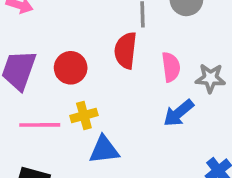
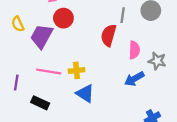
red circle: (71, 68) -> (63, 18), moved
blue triangle: (104, 150) -> (85, 93), turned 30

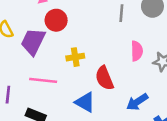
red semicircle: (109, 35) -> (104, 78), moved, turned -35
yellow cross: (77, 70) -> (75, 57), moved
blue arrow: (134, 79) -> (137, 102), moved

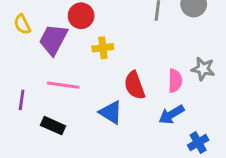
pink semicircle: (137, 51) -> (175, 81), moved
yellow cross: (75, 57) -> (103, 48), moved

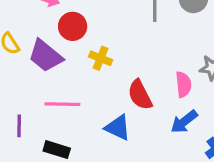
purple trapezoid: (53, 39) -> (46, 56), turned -72
yellow cross: (103, 48) -> (101, 58), turned 36

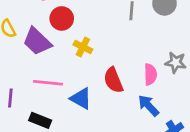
blue arrow: (184, 122) -> (148, 106), turned 80
blue triangle: (118, 128) -> (81, 98), moved

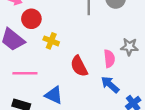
blue triangle: (81, 98) -> (54, 95), moved

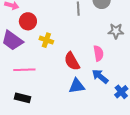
gray star: (129, 47) -> (116, 31), moved
blue triangle: (54, 95) -> (77, 86), moved, turned -30

